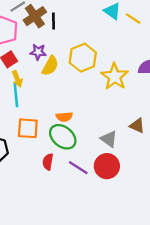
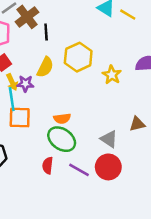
black line: (53, 21) -> (46, 32), moved
purple star: (38, 52) -> (25, 84), moved
yellow star: (115, 77) -> (112, 75), size x0.7
brown triangle: (137, 126) -> (137, 124), turned -35
orange square: (28, 128) -> (20, 117), moved

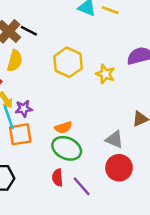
black line: (46, 32) -> (29, 31), moved, turned -49
yellow semicircle: (45, 67) -> (15, 61), moved
purple star: (25, 84) -> (24, 109), moved
purple line: (79, 170) -> (82, 186), moved, turned 30

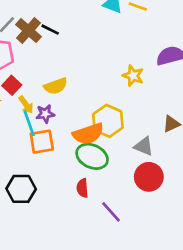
yellow semicircle: (15, 61) -> (56, 86), moved, turned 55
yellow hexagon: (68, 62) -> (108, 121), moved
orange semicircle: (63, 127) -> (88, 134), size x1.6
purple line: (82, 186) -> (111, 212), moved

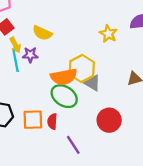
yellow semicircle: (56, 86) -> (42, 33), turned 36
orange square: (42, 142) -> (33, 120), moved
gray triangle: (144, 146) -> (92, 83), moved

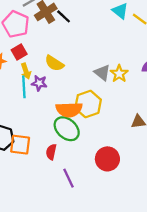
gray triangle: (92, 83) -> (102, 73), moved
orange square: (33, 120) -> (20, 145), moved

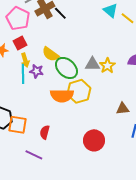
gray triangle: (102, 73) -> (92, 64), turned -42
green ellipse: (67, 129) -> (66, 68), moved
purple line: (69, 178) -> (34, 155), moved, turned -42

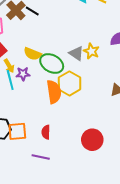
gray triangle: (92, 64) -> (76, 53), turned 49
orange semicircle: (62, 96) -> (54, 92), turned -85
red circle: (94, 140) -> (92, 140), moved

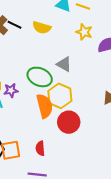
yellow star: (91, 51) -> (84, 32), moved
yellow semicircle: (33, 54) -> (42, 28), moved
red circle: (92, 140) -> (69, 122), moved

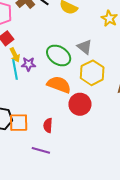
yellow hexagon: (60, 96) -> (92, 73), moved
orange semicircle: (45, 106) -> (59, 85), turned -65

